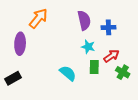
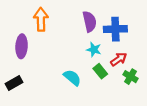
orange arrow: (38, 18) -> (41, 19), turned -40
blue cross: (108, 27) -> (115, 29), size x1.5
green rectangle: (94, 67) -> (100, 71), turned -40

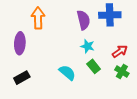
blue cross: (115, 29) -> (110, 15), moved
red arrow: (119, 59) -> (120, 51), moved
black rectangle: (14, 83) -> (22, 78), moved

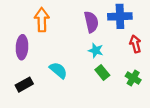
red arrow: (120, 51) -> (135, 44), moved, turned -70
cyan semicircle: (67, 73) -> (58, 70), moved

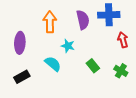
orange arrow: (42, 20) -> (50, 22), moved
cyan star: (96, 50) -> (68, 46), moved

